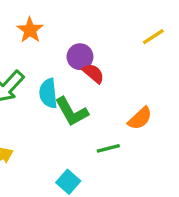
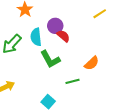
cyan semicircle: (48, 93) -> (36, 37), moved

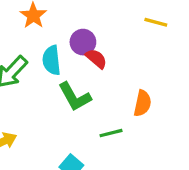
yellow line: (100, 14) -> (156, 22), turned 48
orange semicircle: (92, 63) -> (143, 103), turned -35

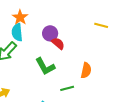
yellow line: (156, 22) -> (101, 25), moved
cyan semicircle: (52, 60) -> (17, 32), moved

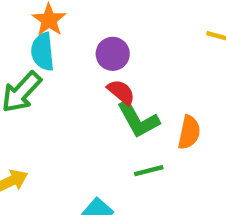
red semicircle: (58, 43) -> (121, 92), moved
green L-shape: (45, 66) -> (138, 120), moved

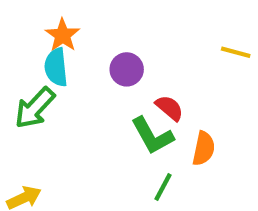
red semicircle: (121, 92) -> (169, 108), moved
green line: (149, 171) -> (163, 187), turned -48

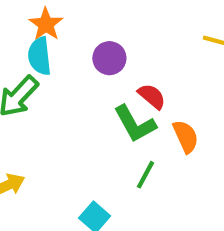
orange semicircle: (204, 149) -> (186, 137), turned -36

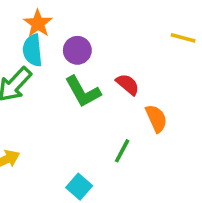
purple circle: (109, 58) -> (77, 50), moved
green L-shape: (135, 124) -> (83, 92), moved

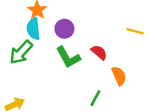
yellow line: (183, 38) -> (135, 31), moved

